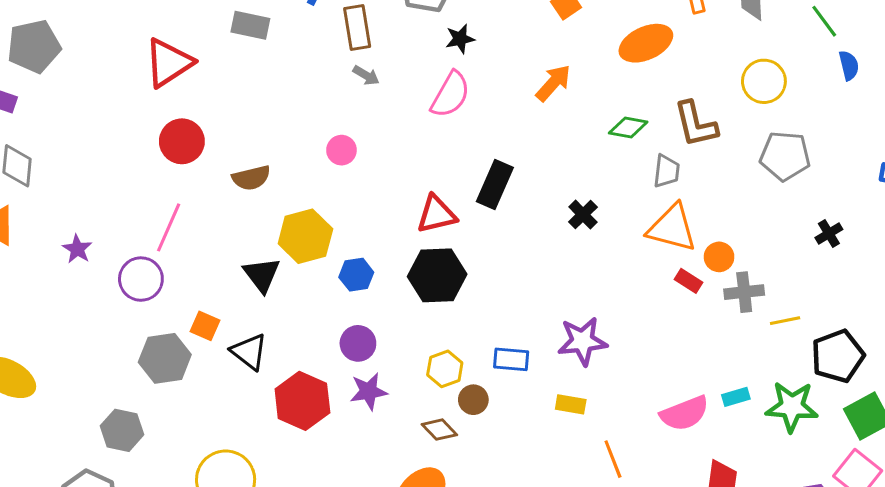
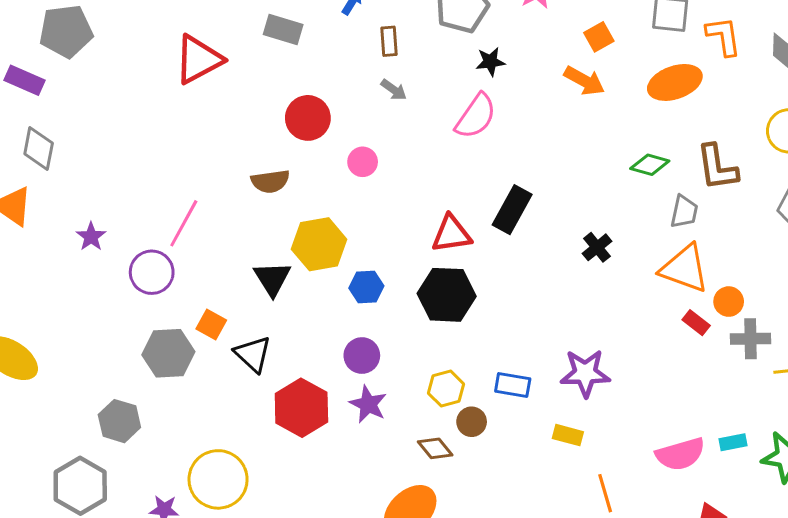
brown rectangle: (357, 28) -> (389, 41), size x0.7
orange arrow: (553, 83) -> (584, 81), moved, turned 72
red circle: (182, 141) -> (308, 118), moved
purple star: (369, 391) -> (368, 404), turned 30

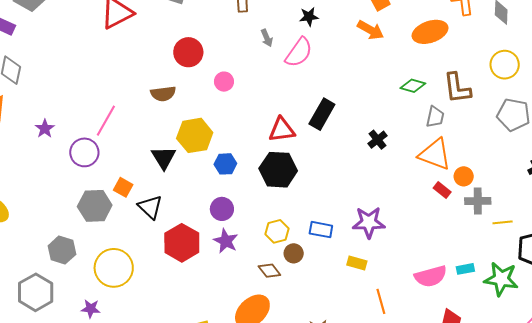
gray arrow: (394, 90) -> (267, 38), moved, turned 30
yellow circle: (218, 479) -> (114, 268), moved

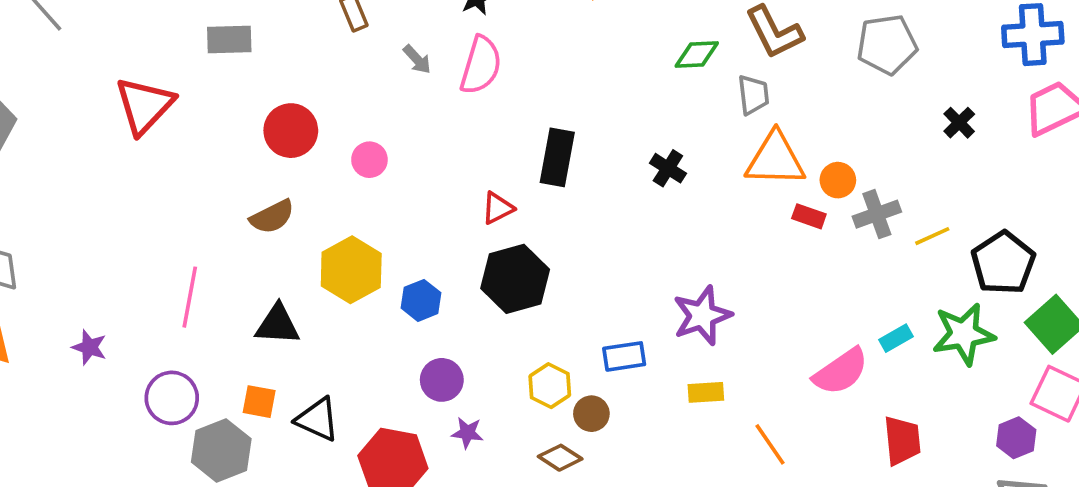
red triangle: (282, 130) -> (498, 208), size x0.7
purple circle: (84, 152) -> (172, 398), moved
black triangle: (164, 158) -> (277, 325), moved, turned -36
purple star: (226, 241) -> (467, 433), size x0.7

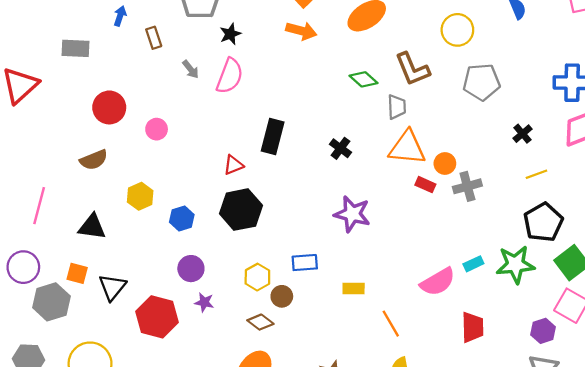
green diamond: (697, 55) -> (364, 79), turned 40
yellow line: (932, 236) -> (536, 174), moved
yellow hexagon: (351, 270) -> (140, 196), size x0.7
purple star: (702, 316) -> (352, 214), moved, turned 30
black triangle: (317, 419) -> (112, 287), turned 40

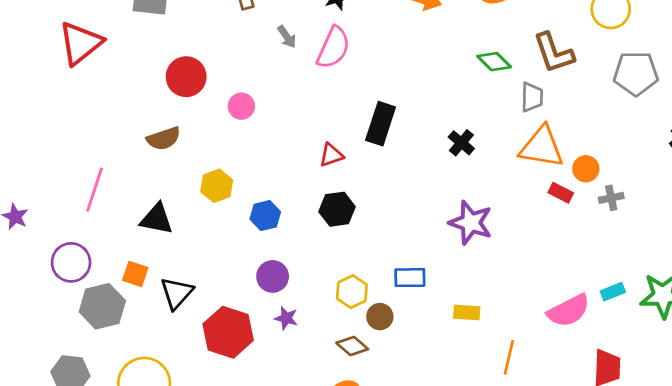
gray cross: (467, 186) -> (611, 198), size x0.7
black hexagon: (241, 210) -> (337, 209), size x0.7
orange line: (391, 324) -> (509, 357), turned 40

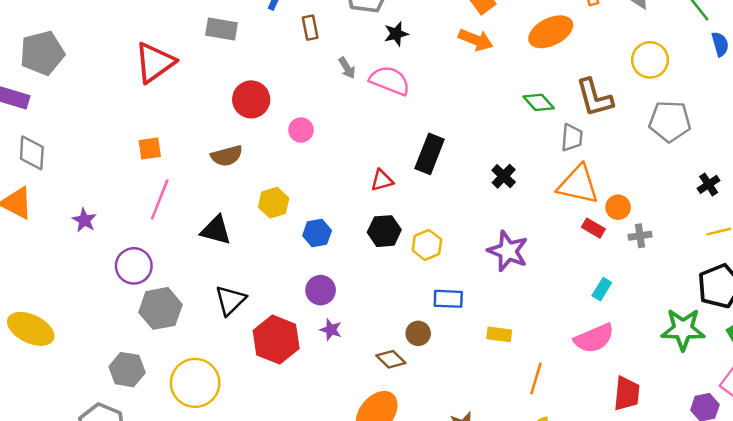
pink semicircle: (333, 48) -> (390, 81), turned -96
orange square: (135, 274) -> (150, 149), moved, turned -30
yellow hexagon: (352, 292) -> (427, 245), moved
cyan rectangle: (613, 292) -> (602, 289), moved, turned -40

